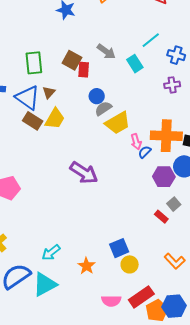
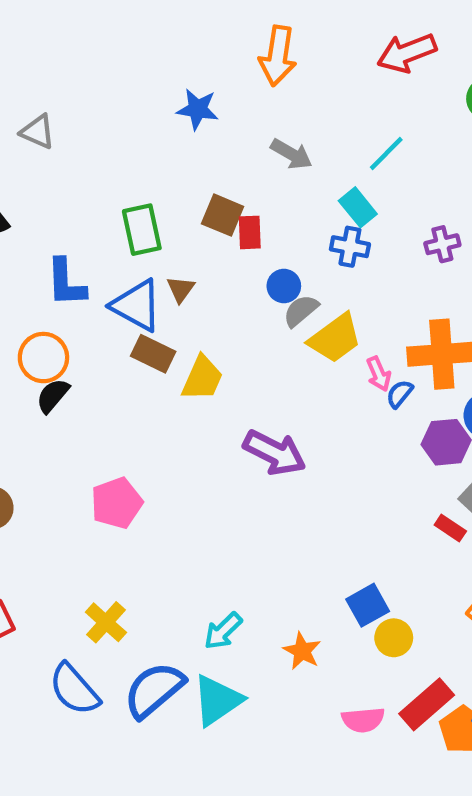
gray arrow: (106, 51) -> (291, 154), moved
blue cross: (176, 55) -> (350, 247), moved
yellow trapezoid: (55, 119) -> (202, 378), moved

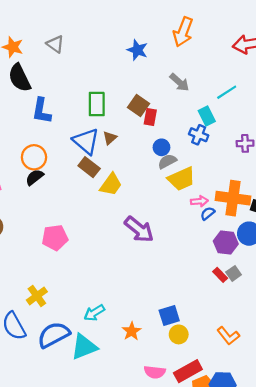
blue L-shape: (66, 283) -> (42, 111), moved
pink arrow: (379, 374) -> (199, 201), turned -84
red rectangle: (450, 528) -> (220, 275), moved

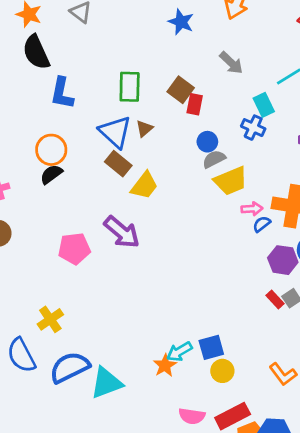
purple arrow: (139, 229) -> (122, 232), moved
cyan arrow: (94, 313) -> (179, 352), moved

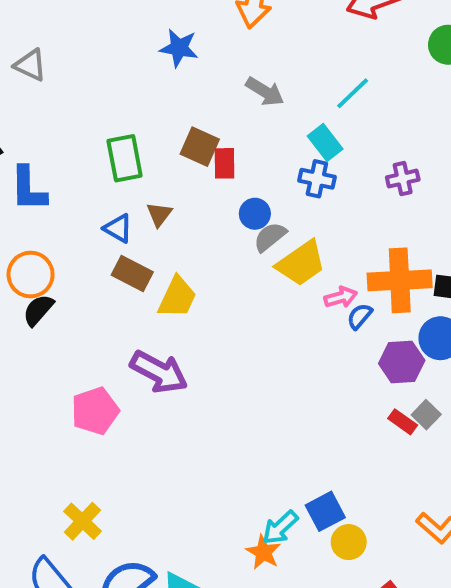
blue triangle: (115, 132) -> (118, 228), size x0.6

